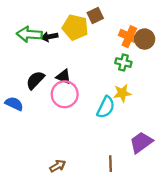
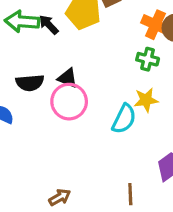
black arrow: (49, 37) -> (49, 25), turned 56
black semicircle: (35, 80) -> (30, 83), turned -138

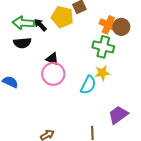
green cross: (148, 59) -> (103, 47), size x1.5
black semicircle: (30, 83) -> (22, 43), moved

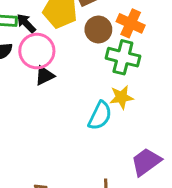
brown circle: (121, 27) -> (98, 29), moved
black triangle: (52, 59) -> (45, 76), turned -48
pink circle: (53, 74) -> (37, 51), moved

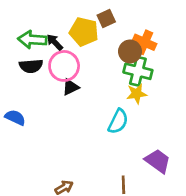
brown circle: (98, 29) -> (130, 51), moved
yellow star: (121, 97) -> (137, 94), moved
purple trapezoid: (146, 162) -> (158, 161), turned 72

